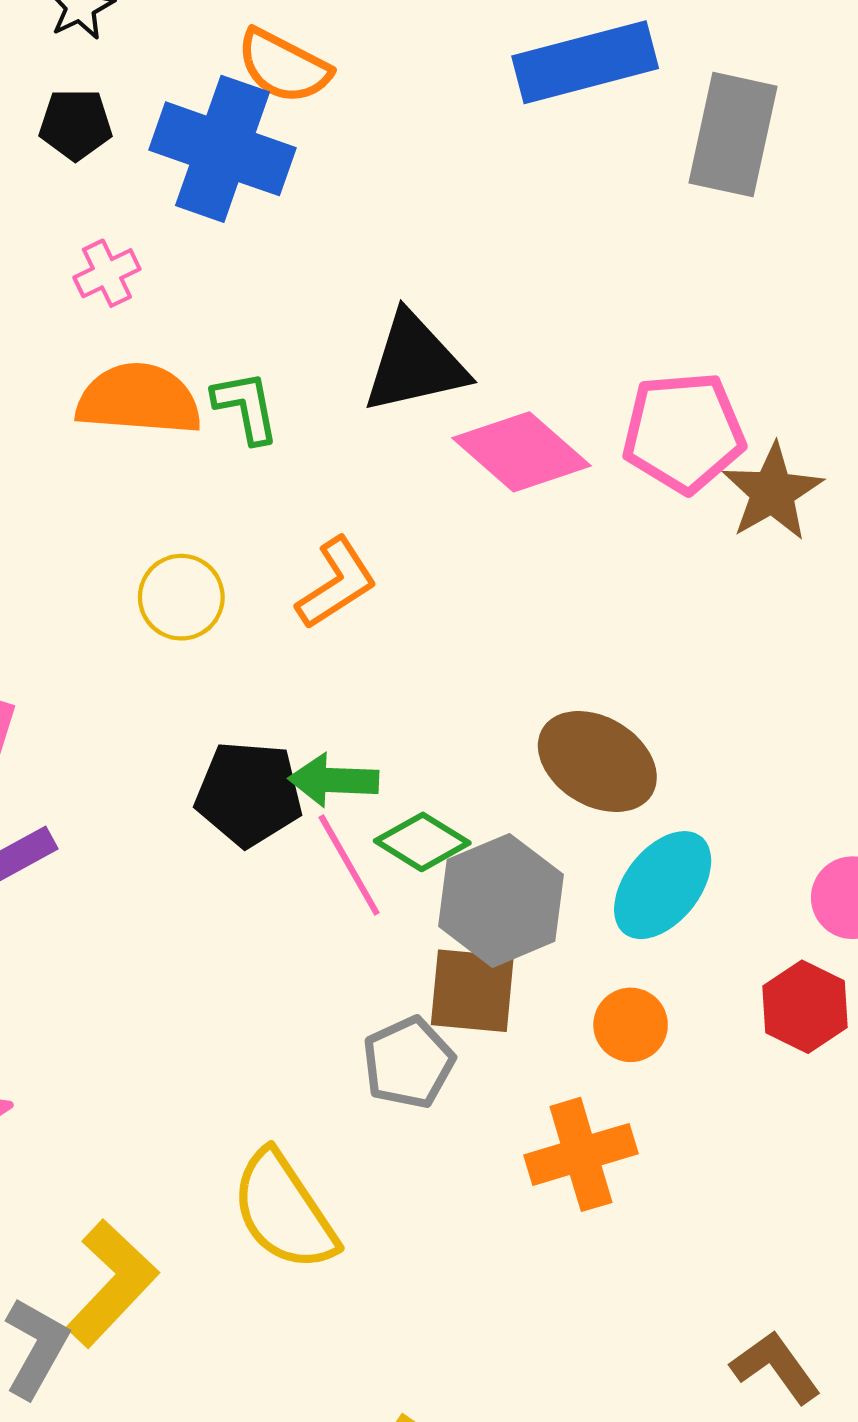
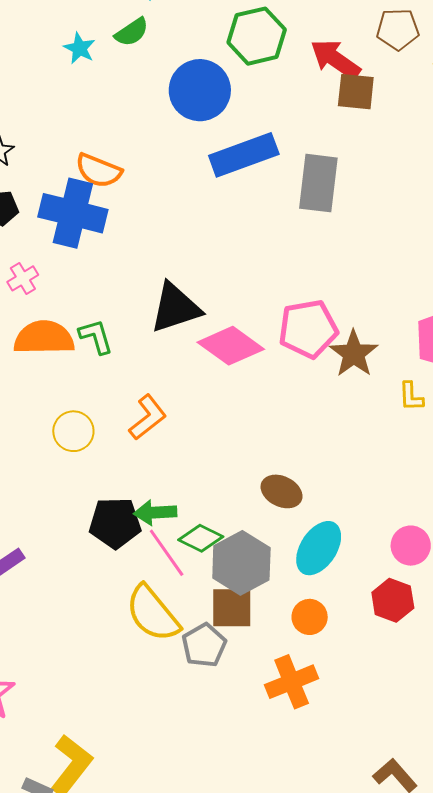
brown ellipse: (597, 762) -> (282, 491), size x0.7
yellow semicircle: (284, 1211) -> (153, 613), moved

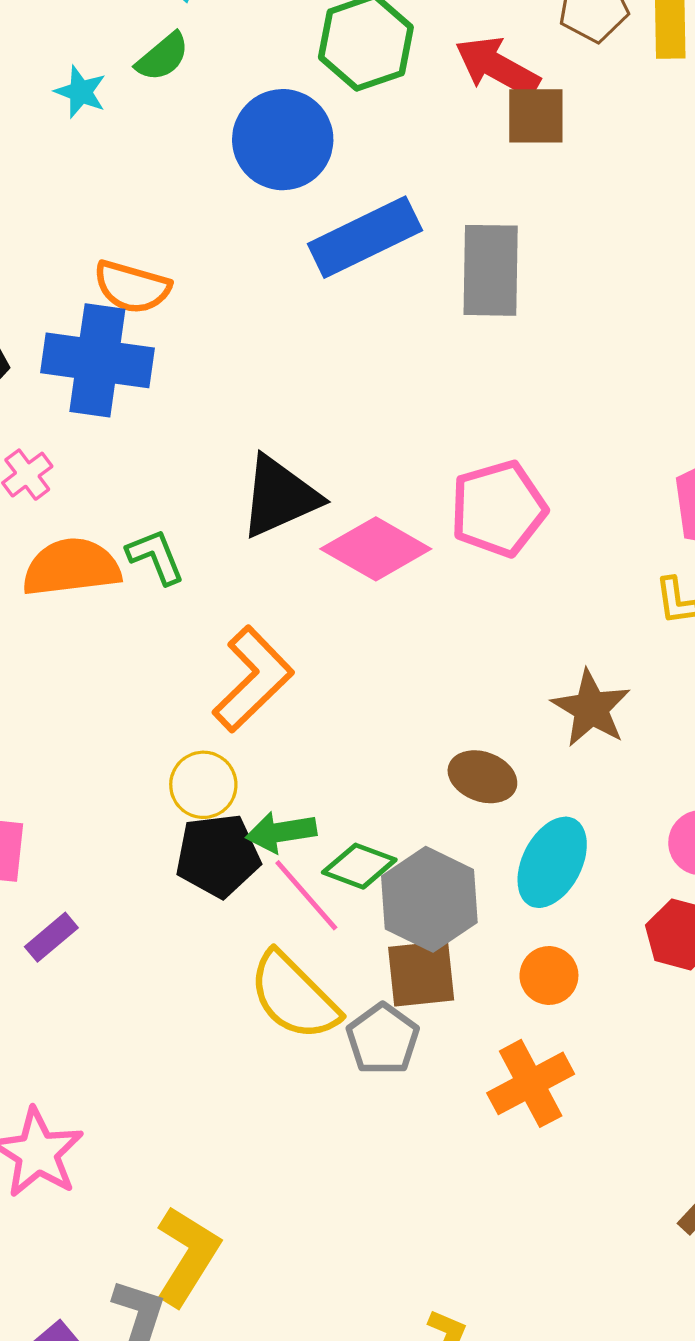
brown star: (354, 354) -> (591, 708), moved
orange L-shape: (148, 417) -> (253, 679), size x1.4
yellow circle: (73, 431) -> (203, 785), moved

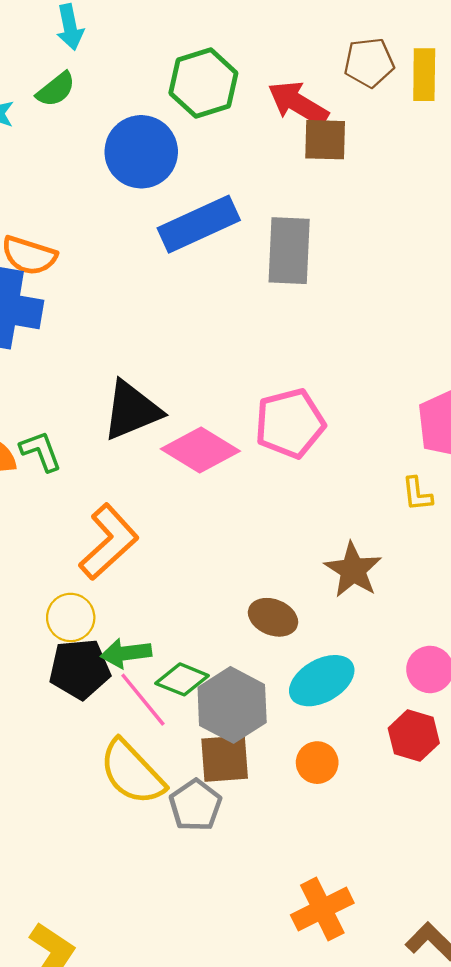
cyan ellipse: (552, 862) -> (322, 681), turned 32
orange cross: (531, 1083) -> (322, 909), moved

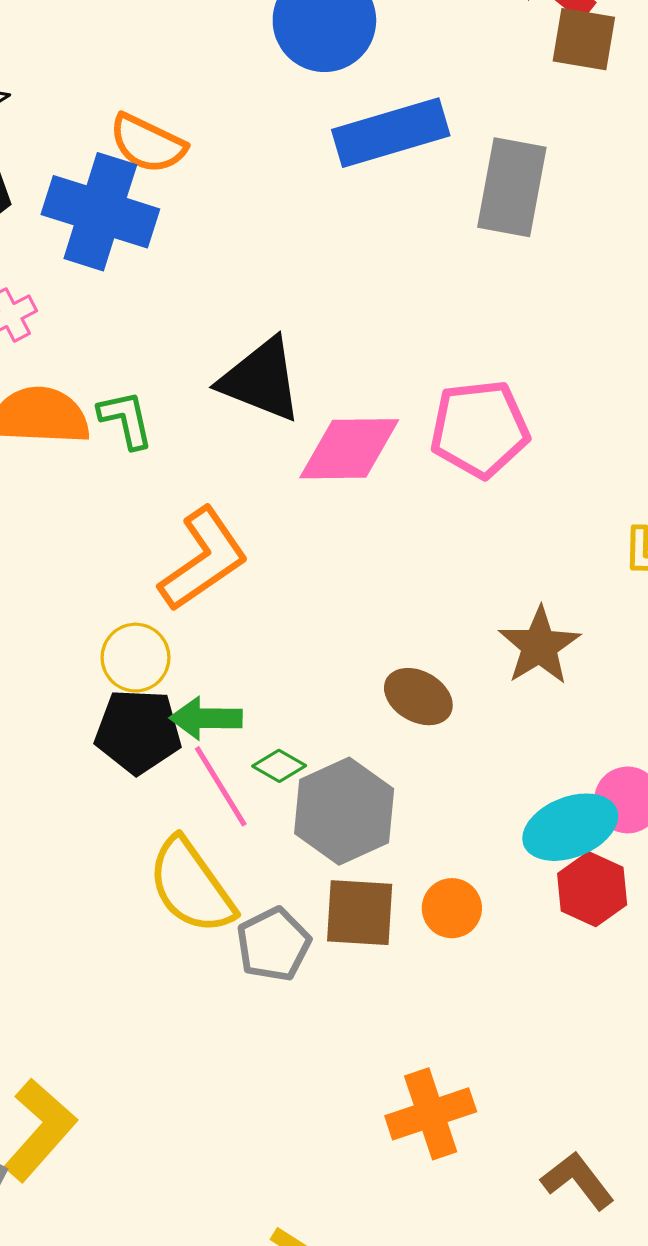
black triangle: (132, 410) -> (261, 380), turned 36
pink diamond: (200, 450) -> (349, 449), turned -40
green diamond: (182, 679) -> (279, 766), size x0.7
cyan ellipse: (322, 681) -> (570, 827), moved
brown square: (225, 759) -> (360, 913), moved

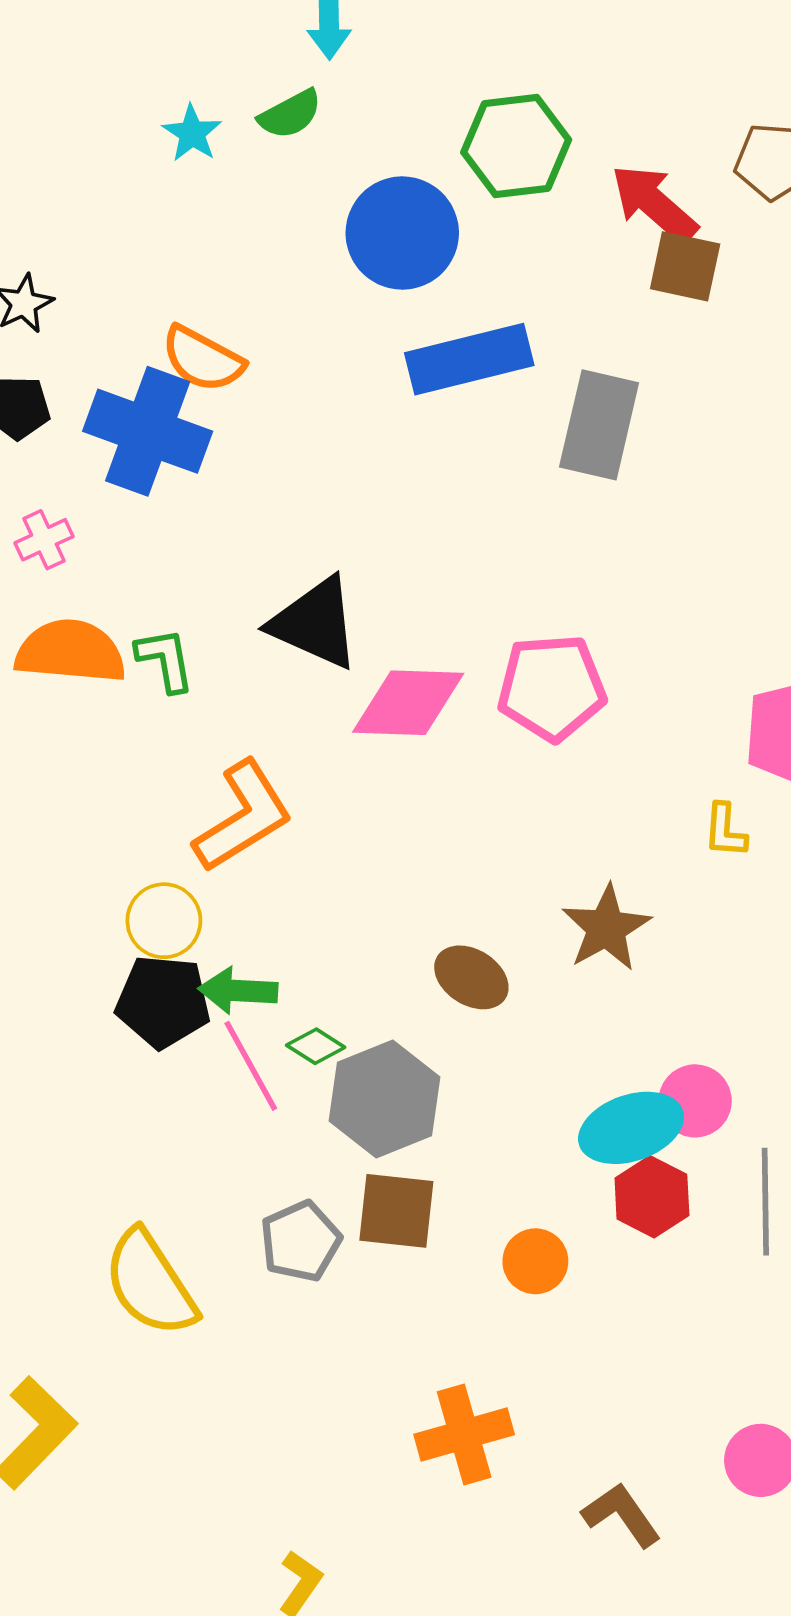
yellow semicircle: (191, 886) -> (150, 1283), moved
orange circle: (452, 908) -> (535, 1261), moved

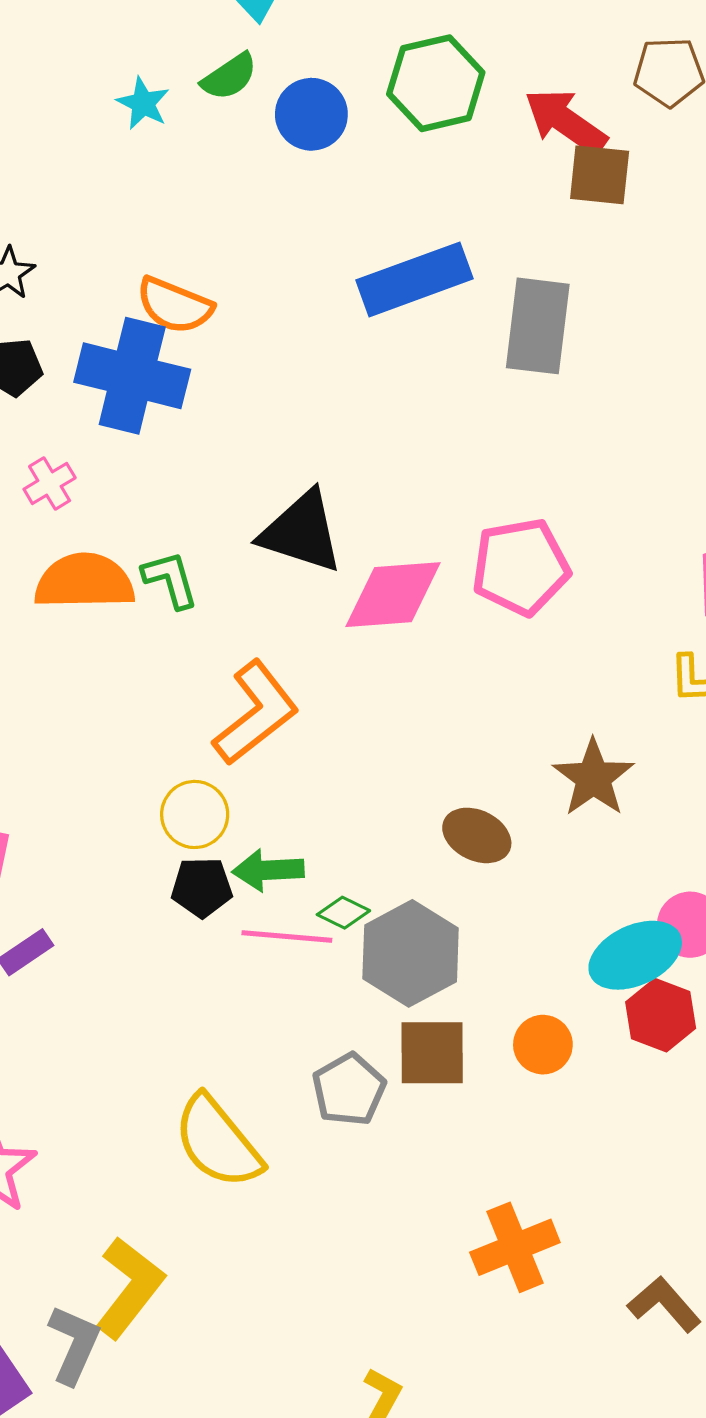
blue circle: (402, 233) -> (311, 114), moved, size x0.7
black pentagon: (163, 1002) -> (202, 887), size x0.7
pink line: (251, 1066) -> (287, 937), turned -50
orange circle: (535, 1261) -> (543, 1045), moved

